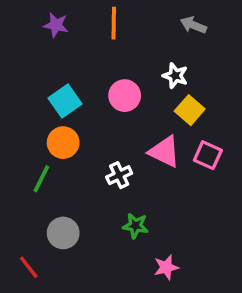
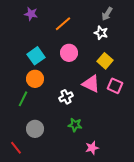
orange line: (114, 23) -> (63, 24), moved, turned 48
gray arrow: (193, 25) -> (107, 14), turned -80
white star: (175, 76) -> (101, 33), moved

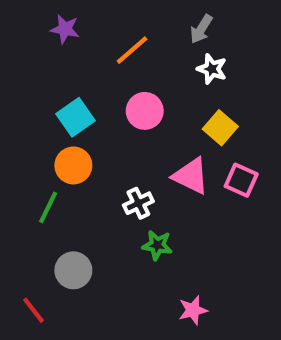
gray arrow: (107, 14) -> (201, 29), moved
green star: (75, 125) -> (157, 245), moved

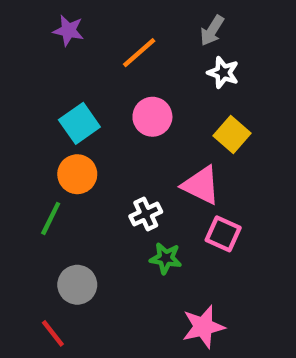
pink square: (241, 180) -> (223, 234), moved
red line: (34, 310) -> (53, 333), moved
pink star: (193, 310) -> (203, 327), size x1.4

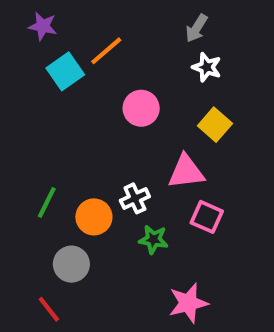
purple star: (68, 31) -> (43, 26), moved
orange line: (139, 53) -> (106, 51), moved
cyan square: (79, 123) -> (65, 71), moved
orange circle: (77, 174) -> (94, 217), moved
pink triangle: (201, 185) -> (186, 172), turned -33

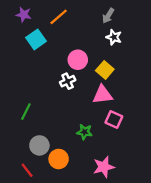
orange line: (106, 51) -> (59, 17), moved
yellow square: (215, 125) -> (105, 70), moved
white cross: (135, 198) -> (68, 81), moved
orange circle: (94, 217) -> (59, 159), moved

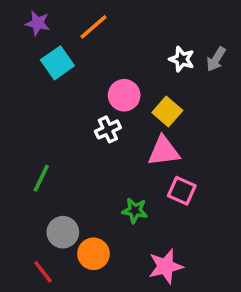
gray arrow: (108, 16) -> (216, 59), moved

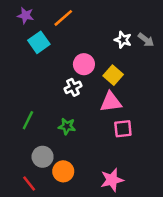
gray arrow: (216, 59) -> (146, 40), turned -84
pink square: (182, 191) -> (123, 129), turned -30
green star: (135, 211) -> (67, 126), moved

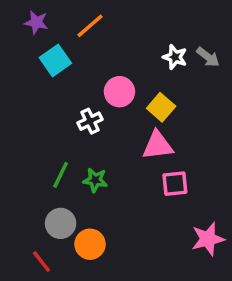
white cross: (73, 87) -> (90, 121), moved
green line: (28, 120) -> (61, 175), moved
pink star: (112, 180) -> (208, 239), moved

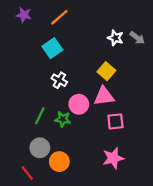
cyan square: (55, 60) -> (52, 48), moved
pink circle: (119, 92) -> (79, 104), moved
white cross: (90, 121) -> (59, 80), turned -35
pink star: (208, 239) -> (113, 158), moved

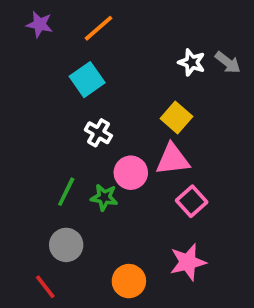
pink square: (115, 121) -> (192, 201), turned -36
orange circle: (59, 162) -> (129, 281), moved

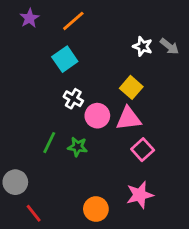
purple star: (40, 24) -> (29, 18), turned 30
pink circle: (131, 173) -> (97, 116), moved
gray circle: (66, 245) -> (15, 182), moved

